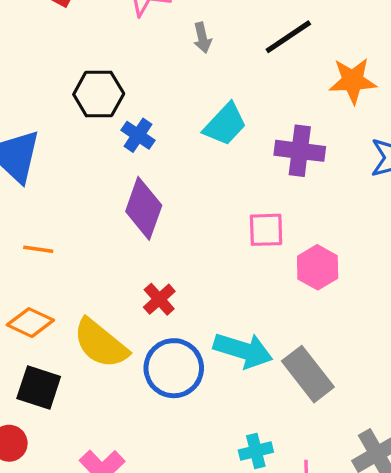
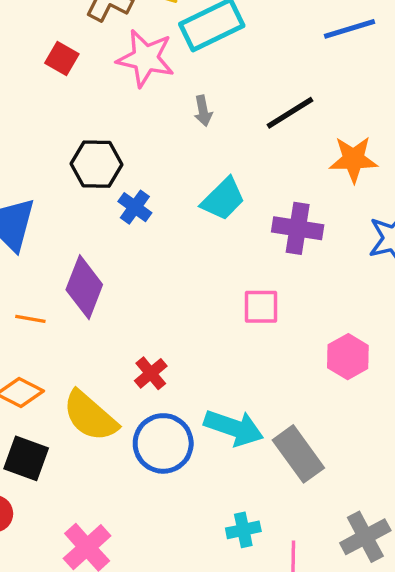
purple diamond: (144, 208) -> (84, 287), moved
pink hexagon: (318, 267) -> (348, 357), moved

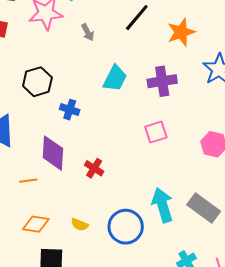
blue cross: (135, 207) -> (70, 110), moved
red cross: (151, 373) -> (94, 168), moved
yellow semicircle: (90, 416) -> (80, 225), size x0.5
cyan arrow: (234, 428) -> (162, 205), turned -108

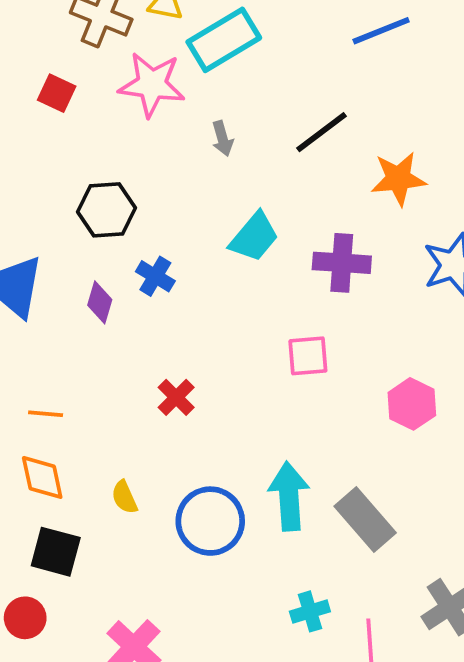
purple diamond: (53, 153) -> (100, 302), moved, size x0.6
orange line: (28, 181) -> (46, 414), moved
orange diamond: (36, 224) -> (42, 477), turned 56
yellow semicircle: (80, 225) -> (124, 497), turned 30

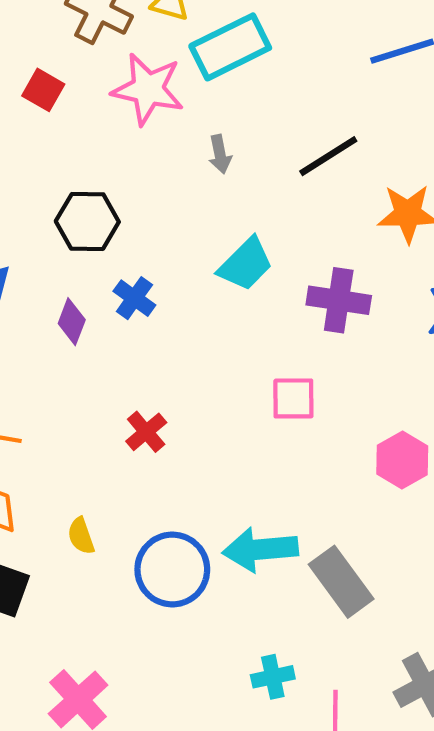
cyan arrow: (289, 496) -> (260, 549), turned -96

